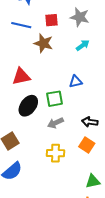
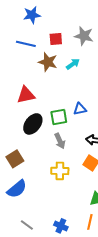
cyan arrow: (83, 45) -> (73, 64), moved
blue triangle: (76, 82) -> (80, 109), moved
gray arrow: (55, 123) -> (60, 141), turned -91

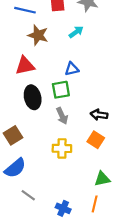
brown star: (48, 62) -> (38, 35), moved
blue triangle: (80, 109) -> (72, 69), moved
black ellipse: (33, 124) -> (33, 97), turned -50
gray line: (27, 225) -> (28, 195), moved

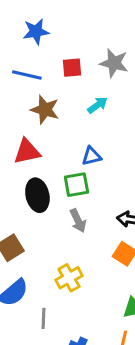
yellow cross: (62, 148) -> (69, 278), moved, turned -30
gray line: (28, 195) -> (43, 318), moved, turned 56

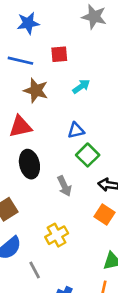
gray star: (114, 63) -> (94, 17), moved
green square: (76, 185) -> (88, 155), moved, turned -35
gray line: (43, 318) -> (35, 270), turned -30

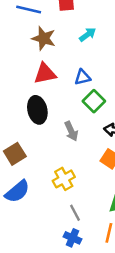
red triangle: (20, 127) -> (45, 74), moved
gray line: (35, 270) -> (75, 213), moved

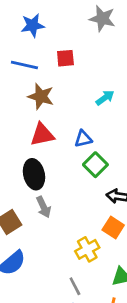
cyan arrow: (88, 35) -> (105, 98), moved
gray arrow: (71, 131) -> (44, 207), moved
yellow cross: (64, 179) -> (87, 249), moved

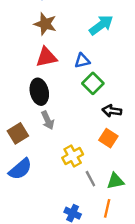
cyan arrow: (105, 98) -> (101, 25), size x1.5
yellow cross: (87, 249) -> (73, 156), moved
gray line: (75, 286) -> (90, 179), moved

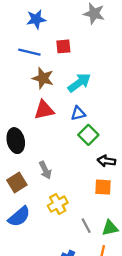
cyan arrow: (101, 25) -> (79, 83), moved
black ellipse: (39, 92) -> (16, 141), moved
orange square: (108, 138) -> (103, 187), turned -30
yellow cross: (73, 156) -> (58, 204), moved

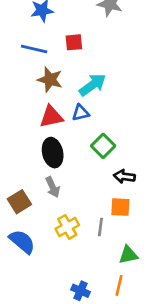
blue triangle: (78, 113) -> (81, 113), moved
black ellipse: (16, 141) -> (53, 153), moved
blue semicircle: (19, 217) -> (22, 242), turned -100
gray line: (86, 226) -> (100, 227), moved, turned 35

